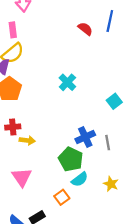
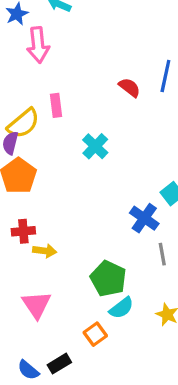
pink rectangle: (13, 30) -> (56, 105), moved
cyan cross: (67, 82) -> (95, 146), moved
blue cross: (85, 137) -> (144, 218), moved, turned -30

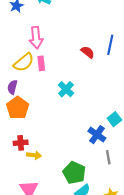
pink arrow: (38, 45) -> (36, 38), moved
yellow semicircle: (23, 123) -> (24, 62), moved

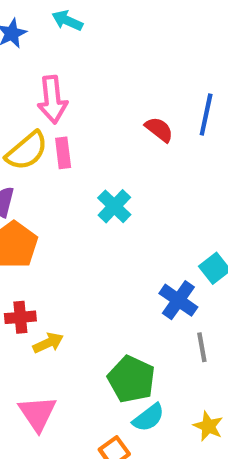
yellow arrow: (34, 155) -> (48, 343), turned -32

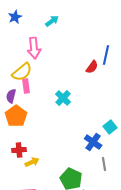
cyan arrow: (67, 21) -> (52, 21), moved, turned 120
red semicircle: (159, 129) -> (92, 67), moved, turned 88
pink rectangle: (63, 153) -> (26, 86), moved

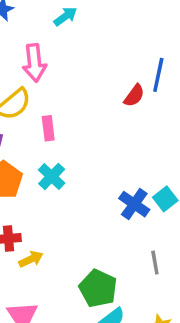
pink rectangle: (26, 86) -> (48, 128), moved
cyan cross: (63, 98) -> (52, 176), moved
blue cross: (93, 142) -> (134, 204), moved

